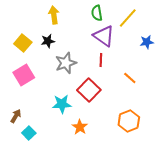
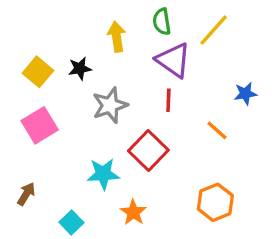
yellow arrow: (54, 15) -> (117, 37), moved
blue star: (147, 42) -> (245, 94), moved
cyan square: (29, 133) -> (71, 222), moved

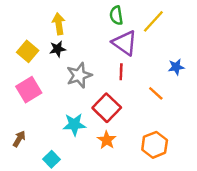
yellow arrow: (117, 37) -> (59, 24), moved
orange star: (133, 212) -> (107, 140), moved

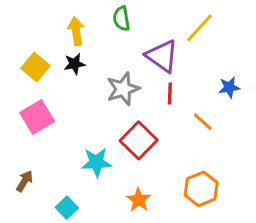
green semicircle: (116, 15) -> (121, 19), moved
red line: (121, 72) -> (170, 94), moved
gray star: (79, 75) -> (123, 89), moved
orange star: (107, 140) -> (139, 200), moved

